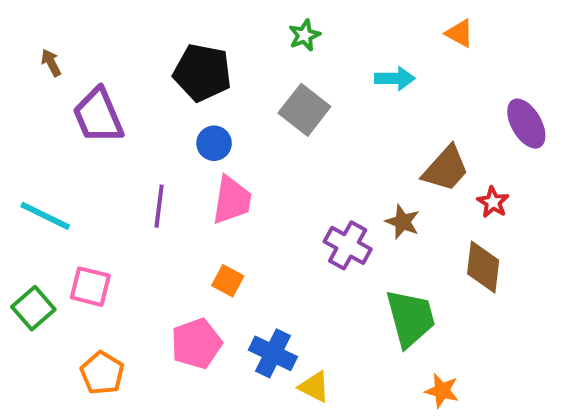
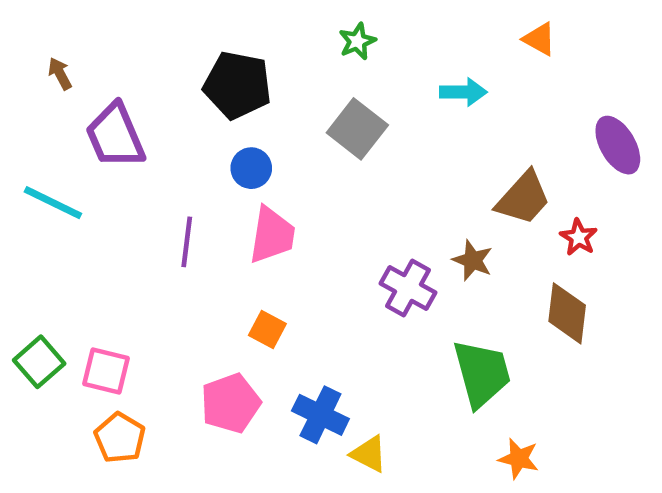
cyan line: (45, 216) -> (53, 203), moved
pink square: (90, 287) -> (106, 371), moved

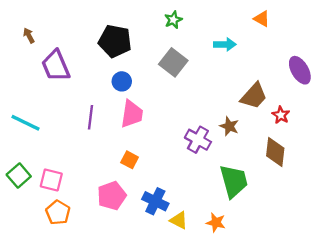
cyan line: (53, 203) -> (25, 123), moved
orange star: (519, 459) -> (216, 223), moved

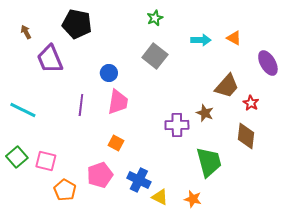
orange triangle: (262, 19) -> (234, 38), moved
black pentagon: (115, 41) -> (77, 24), moved
purple cross: (198, 140) -> (177, 125), turned -30
orange pentagon: (58, 212) -> (65, 190), moved

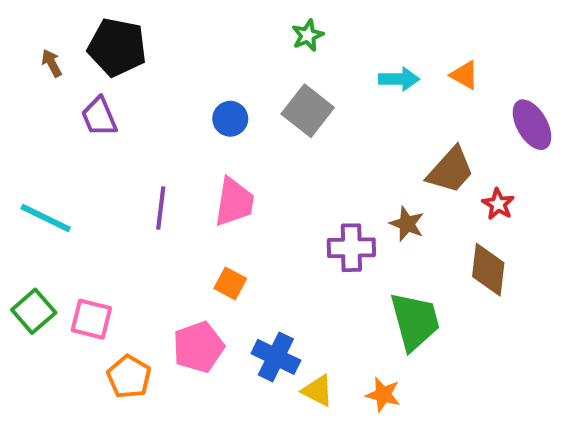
black pentagon: (77, 24) -> (117, 47), moved
purple trapezoid: (50, 59) -> (99, 117), size x0.7
blue circle: (109, 73) -> (230, 119), moved

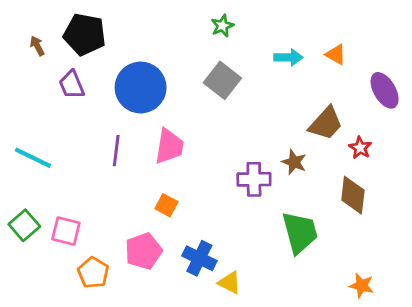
blue circle: (230, 119) -> (141, 87), moved, size x2.0
orange star: (383, 395) -> (362, 286), moved

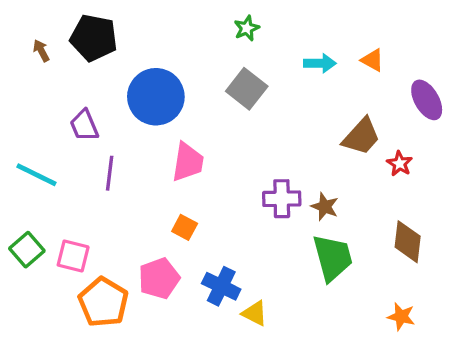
purple trapezoid: (72, 85) -> (84, 125), moved
purple line: (116, 151) -> (110, 173), moved
brown star: (294, 162) -> (325, 207), moved
brown diamond: (353, 195) -> (408, 242), moved
orange pentagon: (93, 273) -> (103, 302), size x1.4

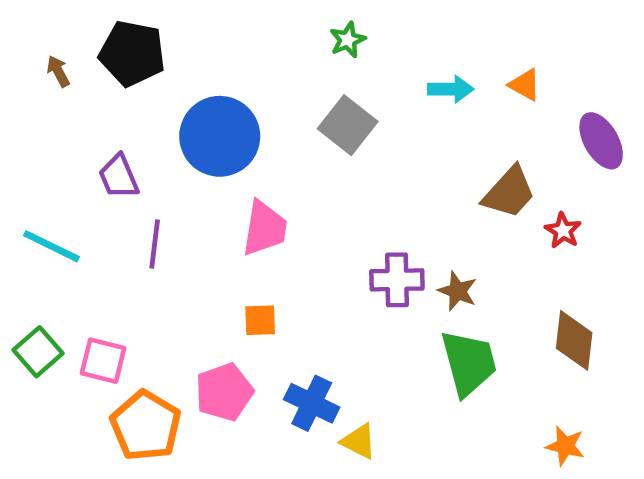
orange square: (185, 227) -> (260, 320), turned -30

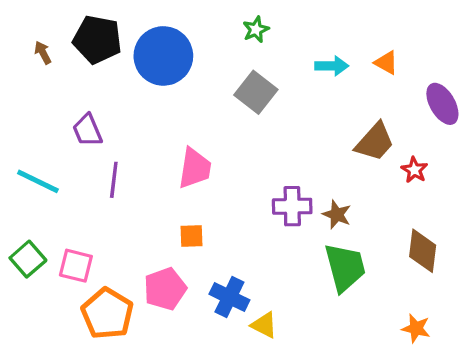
blue circle: (220, 136) -> (163, 56), moved

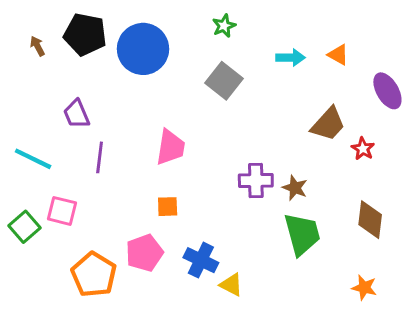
pink square: (76, 266) -> (62, 211), moved

